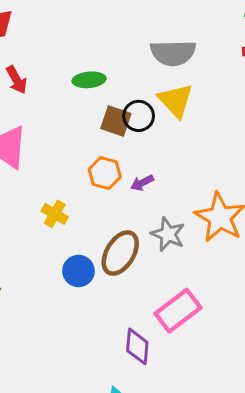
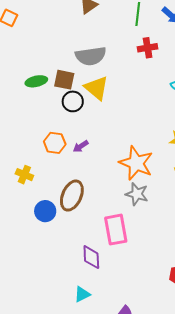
brown square: (116, 121) -> (64, 80), moved
gray star: (168, 234) -> (137, 194), moved
pink rectangle: (178, 311) -> (116, 230), turned -56

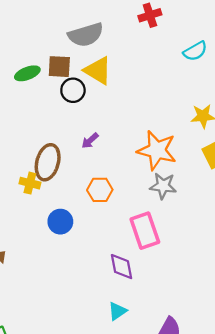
orange hexagon: (55, 143) -> (100, 190), moved
brown ellipse: (72, 196) -> (48, 162), moved

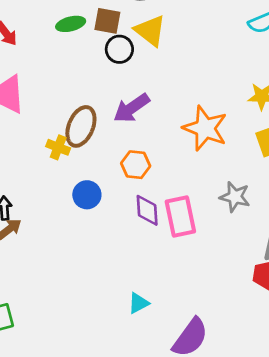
purple arrow: (90, 141) -> (132, 108), size x1.8
gray star: (163, 186) -> (235, 197), moved
purple diamond: (121, 267) -> (147, 210), moved

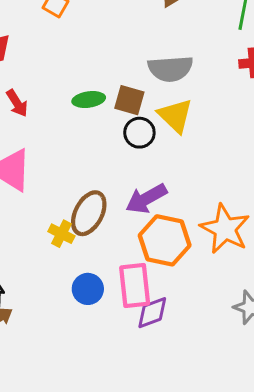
orange hexagon: (136, 165) -> (165, 240), moved, size x1.6
purple diamond: (147, 210) -> (152, 313), turned 68
pink rectangle: (180, 217) -> (135, 285), moved

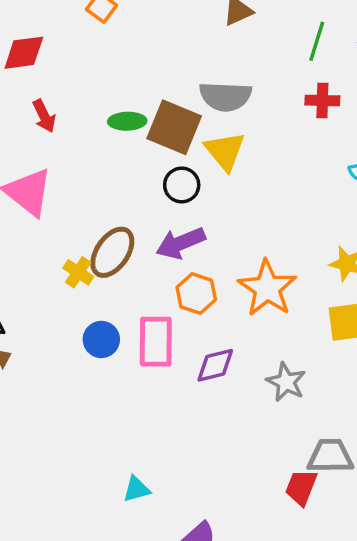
brown square: (129, 100) -> (174, 127), size x1.5
black circle: (139, 133) -> (182, 185), moved
orange hexagon: (165, 240) -> (196, 294), size x0.7
purple diamond: (152, 313) -> (215, 365), moved

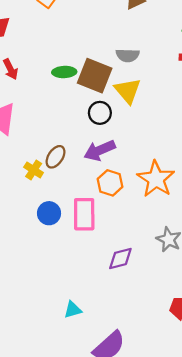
gray semicircle: (225, 96) -> (128, 55), size x0.7
brown ellipse: (112, 252) -> (56, 157), size x0.7
purple diamond: (215, 365) -> (120, 259), moved

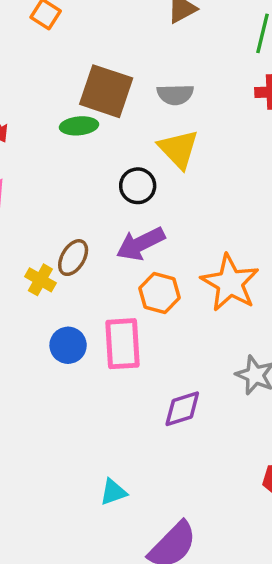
brown square: (95, 76) -> (106, 91), moved

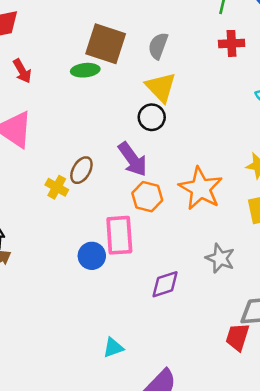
gray semicircle: (175, 94) -> (158, 46), turned 112
black circle: (138, 186) -> (152, 117), moved
purple arrow: (141, 244) -> (133, 159), turned -99
blue circle: (68, 345) -> (92, 256), moved

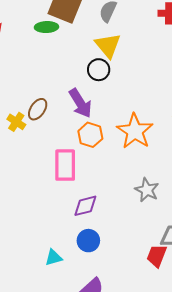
blue circle: (92, 256) -> (88, 241), moved
purple diamond: (165, 284) -> (85, 206), moved

